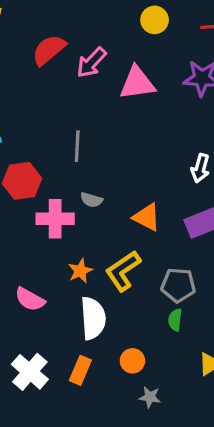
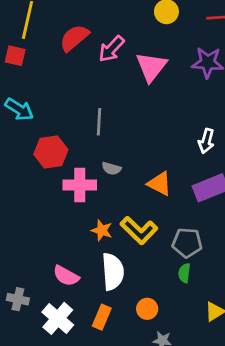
pink triangle: (137, 83) -> (151, 67), turned -44
orange star: (80, 271) -> (102, 230), turned -30
yellow L-shape: (123, 271) -> (139, 230), turned -102
pink semicircle: (30, 299) -> (66, 276), moved

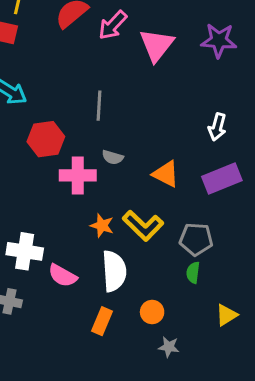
white cross: (58, 318) -> (25, 251), moved, turned -32

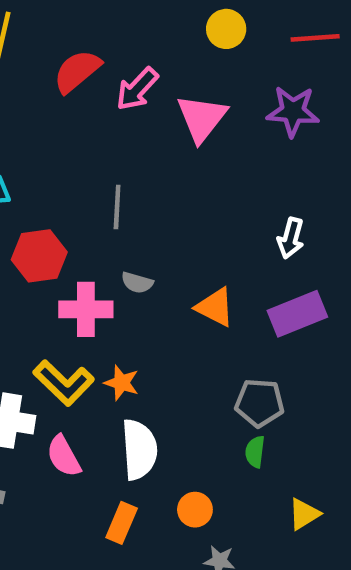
yellow L-shape: (143, 226) -> (64, 383), moved
pink semicircle: (63, 276) -> (64, 456), turned 32

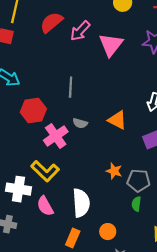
orange triangle: (215, 307) -> (117, 120), moved
pink cross: (86, 309) -> (56, 136), turned -35
orange star: (122, 383) -> (114, 171), moved

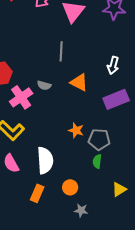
gray line: (71, 87) -> (61, 51), moved

